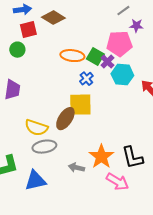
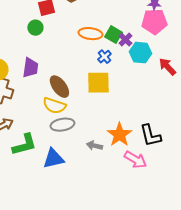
pink pentagon: (119, 44) -> (154, 22), moved
brown ellipse: (65, 119) -> (59, 87), moved, turned -70

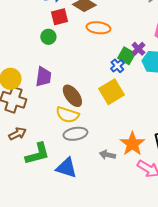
orange ellipse: (90, 34) -> (98, 28), moved
green square: (113, 35) -> (126, 56), moved
yellow square: (98, 83) -> (111, 92), turned -30
blue triangle: (53, 159) -> (66, 168), turned 30

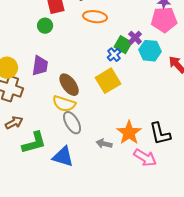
gray ellipse: (75, 134) -> (72, 123), turned 70

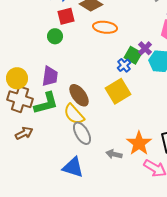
yellow semicircle: (64, 104) -> (74, 114), turned 30
green L-shape: (34, 143) -> (46, 103), moved

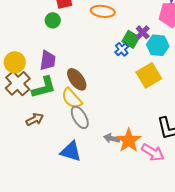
yellow square: (118, 91) -> (149, 75), moved
brown cross: (20, 99) -> (18, 83), turned 30
brown arrow: (24, 133) -> (35, 119), moved
orange star: (139, 143) -> (129, 140), moved

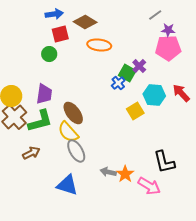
cyan hexagon: (158, 45) -> (154, 95), moved
yellow square: (149, 75) -> (135, 111), moved, size x0.7
orange star: (129, 140) -> (125, 174), size x0.7

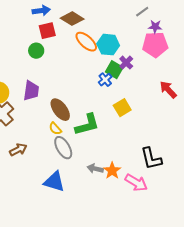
orange ellipse: (99, 45) -> (86, 42), turned 35
cyan hexagon: (154, 95) -> (108, 45), moved
green L-shape: (40, 121) -> (87, 125), moved
yellow semicircle: (68, 132) -> (55, 129), size x0.6

